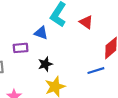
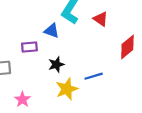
blue line: (96, 71) -> (94, 76), moved

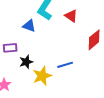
purple rectangle: (29, 47) -> (10, 48), moved
black star: (56, 64) -> (26, 62), moved

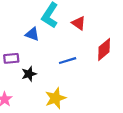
blue line: (65, 65) -> (68, 61), moved
yellow star: (42, 76) -> (55, 98), moved

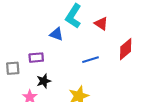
black star: (29, 74) -> (44, 81), moved

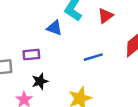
red triangle: (101, 24) -> (105, 16), turned 48

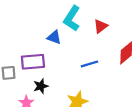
purple rectangle: (31, 55) -> (33, 62), size x1.5

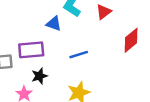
blue line: (90, 64) -> (79, 55), moved

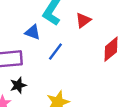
blue line: (79, 55) -> (55, 52), moved, turned -36

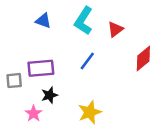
blue triangle: (33, 32) -> (43, 21), moved

